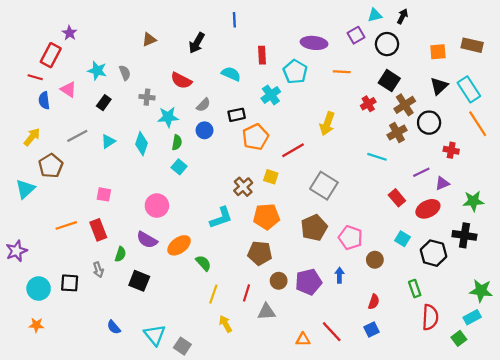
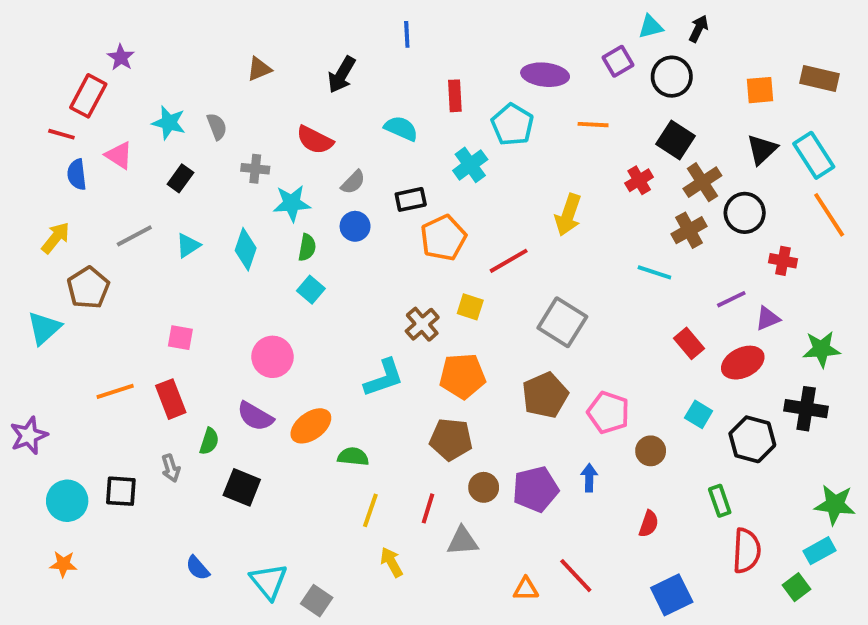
green semicircle: (203, 263) -> (353, 457), turned -42
blue square: (372, 329) -> (672, 595), moved, size x1.5

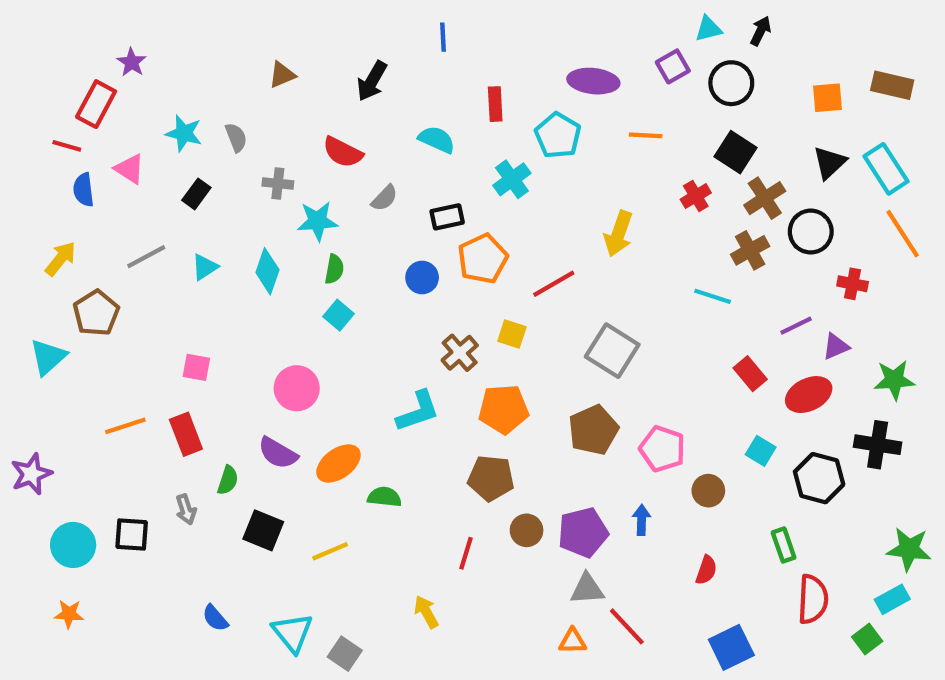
blue circle: (355, 226) -> (422, 278), moved
yellow line: (370, 510) -> (330, 551), moved, turned 48
gray triangle: (463, 541) -> (587, 589), moved

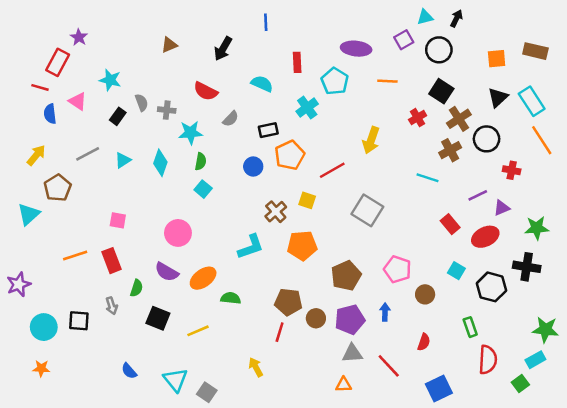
gray semicircle: (236, 137) -> (142, 103), moved
brown pentagon: (593, 430) -> (346, 276), moved
brown pentagon: (491, 478) -> (288, 302), moved
red line: (627, 626) -> (389, 366), moved

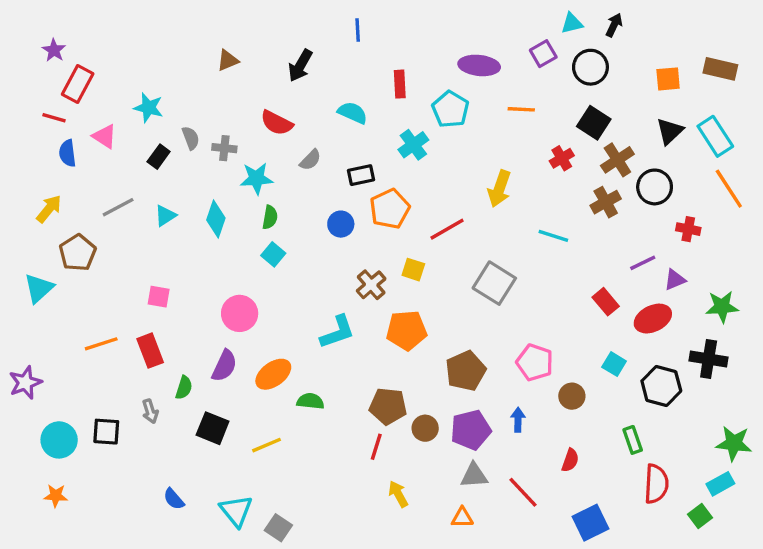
purple star: (79, 37) -> (54, 50), moved
cyan line: (428, 178) -> (553, 236), moved
purple semicircle: (167, 272) -> (224, 366), turned -95
yellow arrow: (256, 367) -> (398, 494), moved

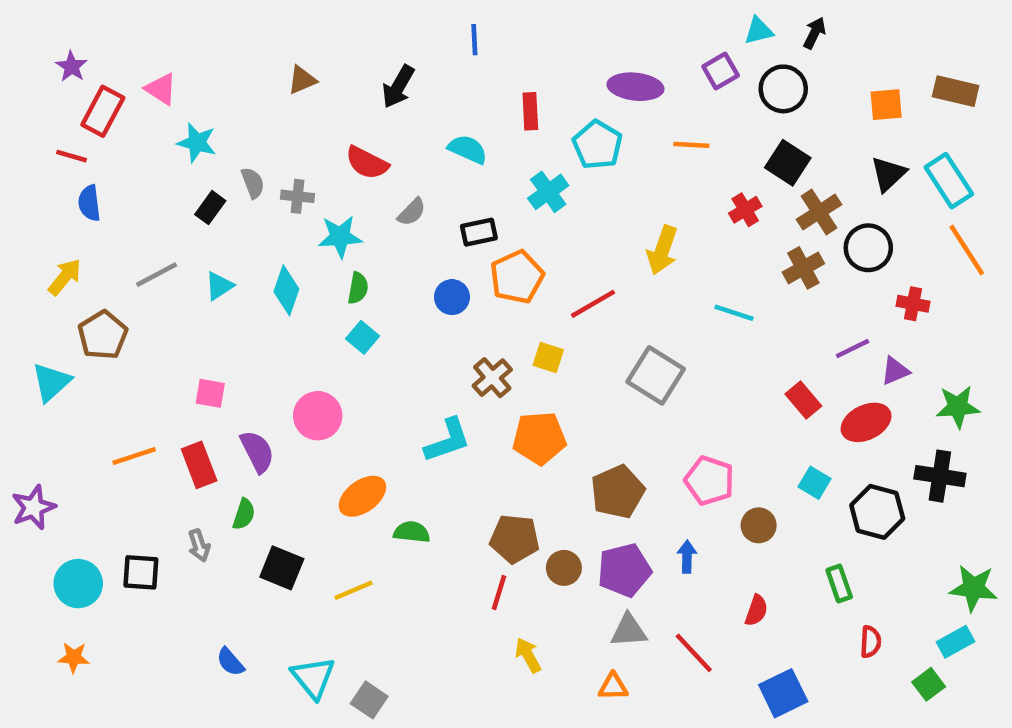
pink triangle: (105, 136) -> (161, 89), moved
purple semicircle: (224, 366) -> (257, 451), moved, turned -52
red semicircle: (656, 484) -> (871, 642), size x0.6

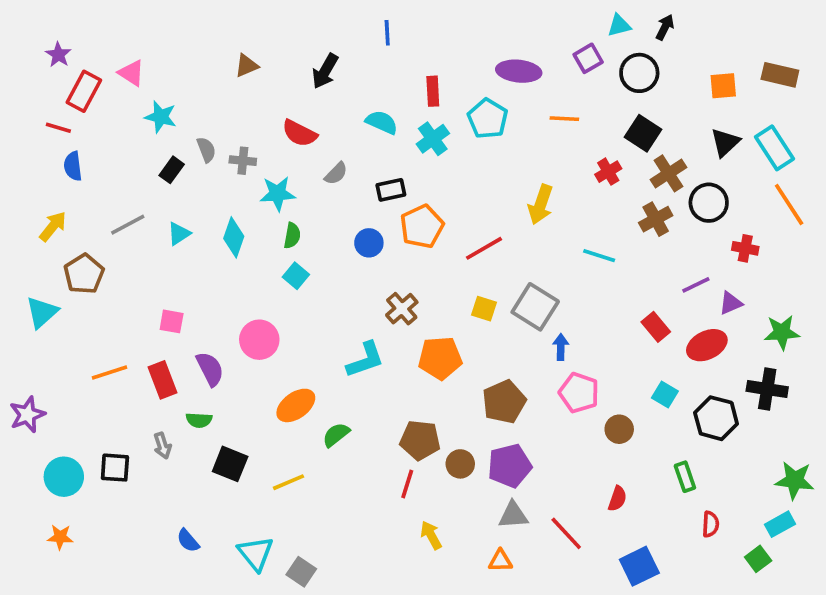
cyan cross: (548, 192) -> (433, 139), moved
yellow square: (548, 357) -> (484, 309), moved
green semicircle: (244, 514) -> (199, 420), turned 75
green semicircle: (412, 532) -> (336, 435), turned -44
blue arrow: (687, 557) -> (561, 347), moved

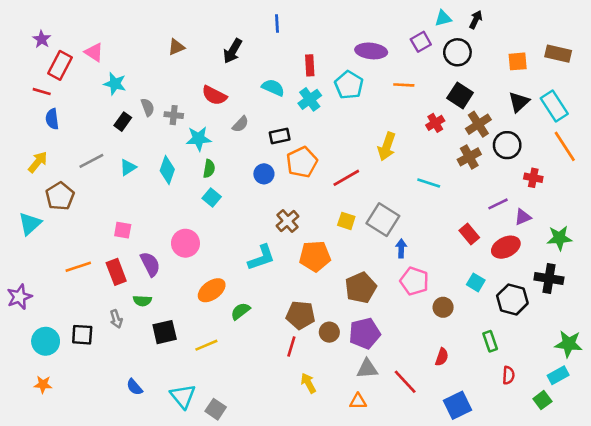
black square: (230, 464) -> (165, 332), turned -35

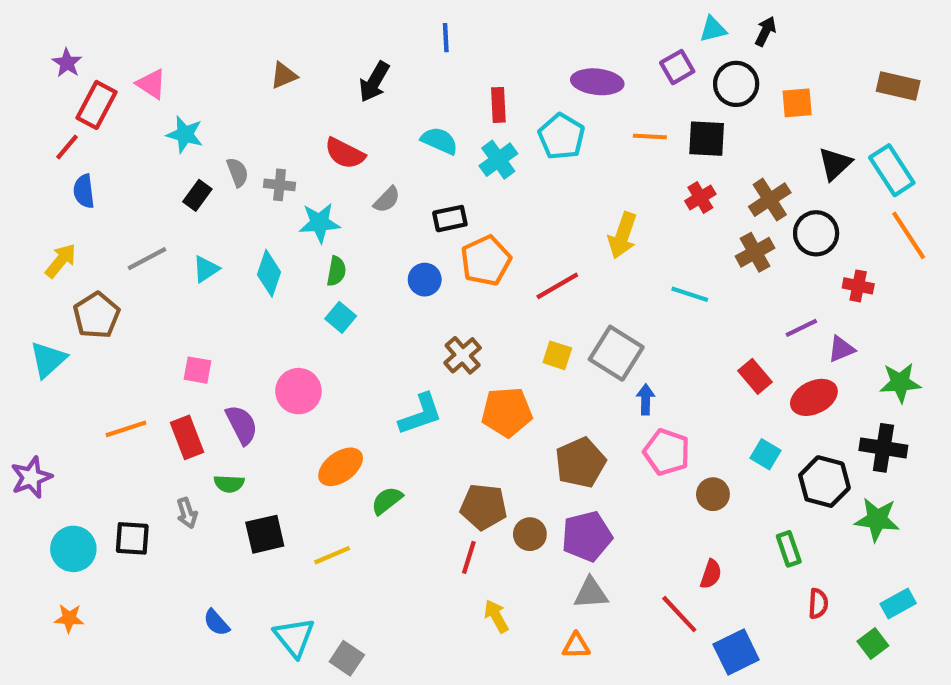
orange square: (518, 61) -> (797, 103), moved
red line: (42, 92) -> (67, 147), turned -66
black square: (460, 95) -> (707, 139), moved, turned -30
green star: (569, 344) -> (877, 519), moved
red line: (405, 382) -> (679, 614), moved

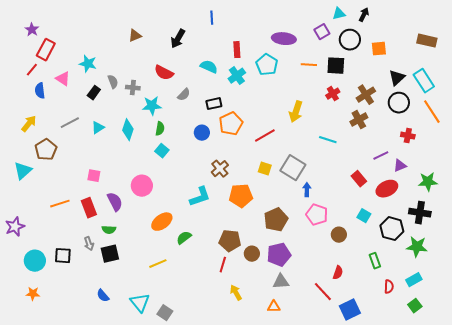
pink triangle: (151, 84) -> (63, 79), moved
black circle: (816, 233) -> (399, 103), moved
black square: (265, 534) -> (110, 254), moved
cyan rectangle: (898, 604) -> (414, 280), moved

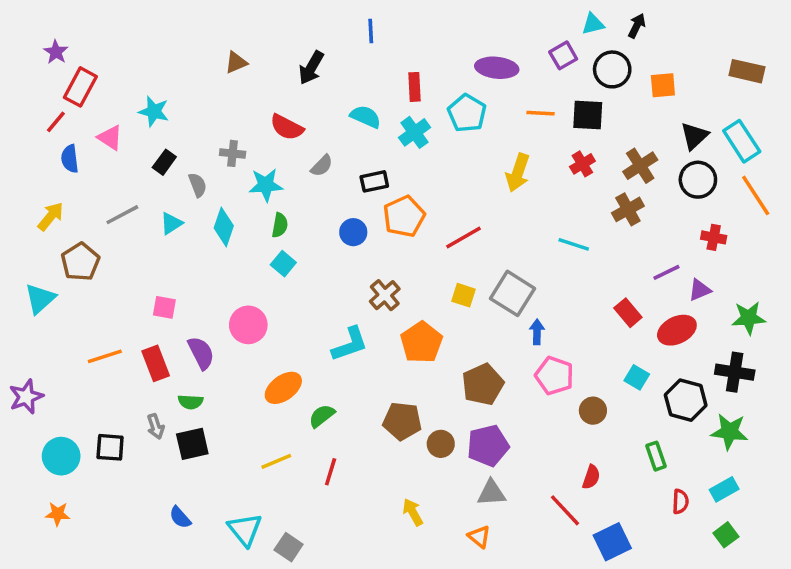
gray semicircle: (113, 82) -> (198, 185), moved
yellow arrow: (296, 112) -> (518, 173), moved
orange pentagon: (241, 196) -> (421, 342), turned -30
red line: (223, 265) -> (331, 472), moved
orange triangle: (274, 307) -> (479, 537), turned 40

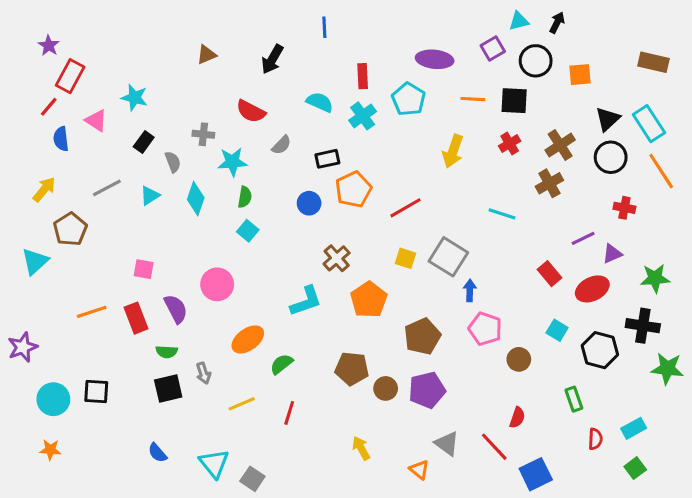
gray arrow: (156, 426) -> (203, 373), moved
green star: (729, 432) -> (667, 369), moved
gray triangle: (491, 493) -> (447, 444), moved, turned 40

